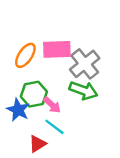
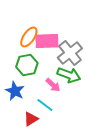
orange ellipse: (25, 55) -> (29, 37), moved
green hexagon: (34, 94) -> (27, 65), moved
pink arrow: (52, 105) -> (53, 85), moved

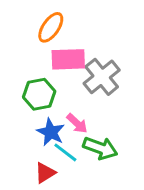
orange ellipse: (29, 37) -> (51, 27), moved
green arrow: (69, 75) -> (100, 148), moved
blue star: (15, 91) -> (51, 132), moved

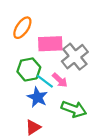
orange ellipse: (51, 27) -> (22, 28), moved
pink arrow: (77, 123) -> (60, 80), moved
cyan line: (65, 152) -> (45, 81), moved

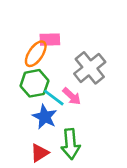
orange ellipse: (22, 28) -> (36, 54), moved
pink rectangle: (50, 44) -> (50, 40), moved, size x0.7
green arrow: (74, 109) -> (70, 144), moved, turned 65

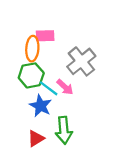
orange ellipse: (36, 54) -> (32, 49), turned -30

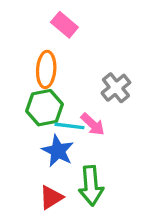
pink rectangle: (45, 36) -> (64, 25), moved, turned 42
gray cross: (81, 61) -> (116, 88), size x0.7
cyan line: (49, 88) -> (69, 126), turned -30

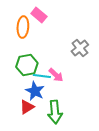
orange ellipse: (46, 69) -> (23, 27), moved
gray cross: (116, 88) -> (80, 48), moved
red triangle: (51, 197) -> (27, 107), moved

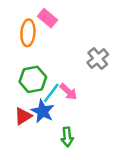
cyan line: (42, 76) -> (51, 93), turned -60
red triangle: (27, 107) -> (23, 116), moved
green arrow: (55, 112) -> (67, 137), size x0.7

